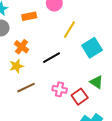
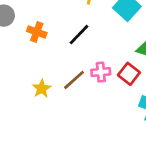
yellow star: (16, 66) -> (42, 89), moved
brown line: (26, 88) -> (74, 80), moved

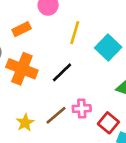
orange cross: (37, 32) -> (22, 69), size x1.6
red square: (129, 74) -> (108, 123), moved

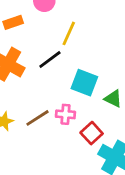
cyan square: (108, 48) -> (84, 83), moved, turned -30
black line: (62, 72) -> (50, 60), moved

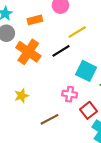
yellow line: (69, 33) -> (77, 32), turned 30
brown line: (37, 118) -> (50, 119), moved

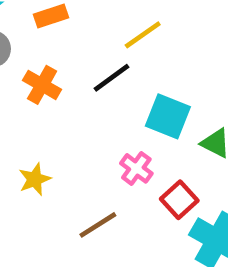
orange cross: (28, 52) -> (42, 85), size x0.7
pink cross: (70, 94) -> (136, 168), turned 32

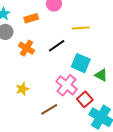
yellow line: (143, 35) -> (81, 28), moved, turned 30
pink cross: (136, 168) -> (67, 85), size x1.5

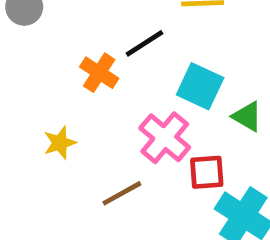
orange cross: (27, 48) -> (99, 73), moved
red square: (85, 99) -> (207, 172), turned 35

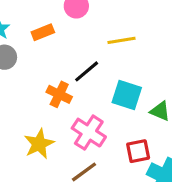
pink cross: (165, 138) -> (89, 133), moved
yellow star: (60, 143) -> (39, 144), size x1.4

